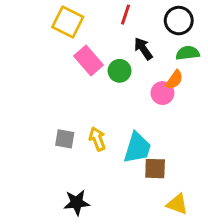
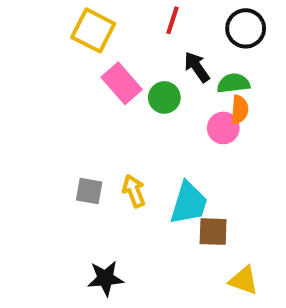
green semicircle: (188, 53) -> (233, 83), moved
orange semicircle: (174, 80) -> (240, 110), turned -30

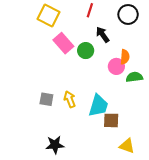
green semicircle: (233, 83) -> (134, 77), moved

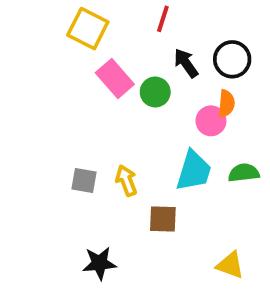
black circle: (128, 14) -> (232, 59), moved
green semicircle: (134, 77) -> (244, 173), moved
cyan trapezoid: (98, 106) -> (194, 171), moved
brown square: (111, 120) -> (163, 219), moved

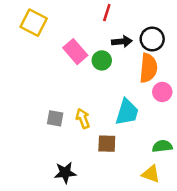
yellow square: (88, 29) -> (34, 23), moved
black arrow: (186, 63) -> (122, 42), turned 120
orange semicircle: (226, 104) -> (148, 68), size x1.6
pink circle: (211, 121) -> (162, 92), moved
green semicircle: (244, 173) -> (162, 146), moved

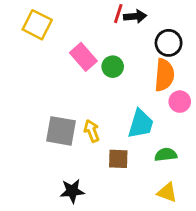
black arrow: (122, 42) -> (135, 16), moved
gray square: (55, 118) -> (61, 131), size x1.6
green semicircle: (162, 146) -> (166, 155), moved

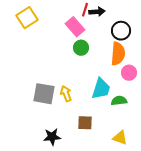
yellow square: (37, 25) -> (27, 18), turned 30
pink rectangle: (83, 57) -> (75, 27), moved
green semicircle: (166, 155) -> (119, 101), moved
brown square: (118, 159) -> (85, 123), moved

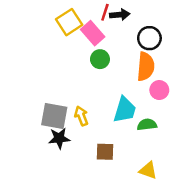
yellow square: (27, 18) -> (69, 22), moved
black star: (52, 137) -> (59, 138), moved

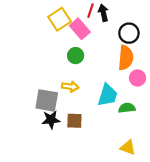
black arrow: (120, 15) -> (103, 13), turned -98
green circle: (100, 59) -> (76, 56), moved
yellow arrow: (81, 116) -> (70, 87), moved, turned 119
brown square: (105, 152) -> (74, 121), moved

